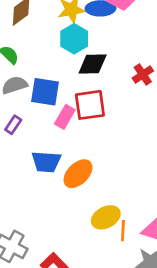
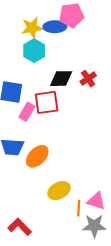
black diamond: (93, 64) -> (61, 79), moved
orange line: (123, 231) -> (79, 208), moved

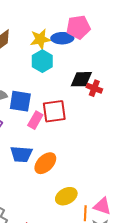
black diamond: (61, 79) -> (81, 79), moved
red cross: (88, 79) -> (94, 88), turned -35

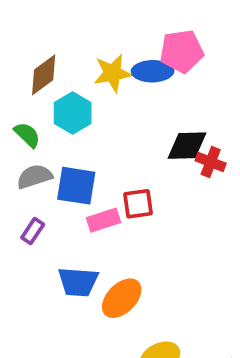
cyan hexagon: (42, 61) -> (73, 113), moved
red square: (54, 111) -> (138, 204), size x0.7
pink rectangle: (35, 120) -> (103, 220), turned 42

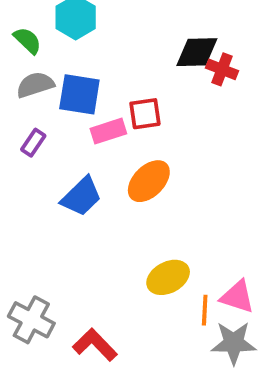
blue trapezoid: (78, 282) -> (81, 197), turned -48
orange ellipse: (122, 298) -> (149, 181), moved

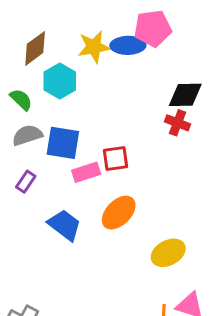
black diamond: (197, 52) -> (185, 95), moved
blue trapezoid: (81, 197) -> (64, 225), turned -99
yellow ellipse: (168, 277) -> (168, 253), moved

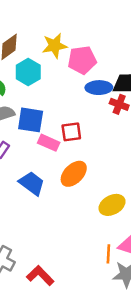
pink pentagon: (153, 28) -> (82, 60), moved
blue ellipse: (128, 45) -> (99, 88), moved
pink rectangle: (86, 172) -> (49, 143), turned 42

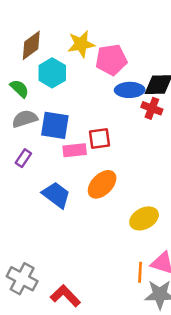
pink rectangle: (49, 143) -> (75, 150), turned -30

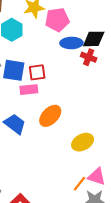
red square: (99, 138) -> (37, 72), moved
orange line: (140, 272) -> (80, 184), turned 35

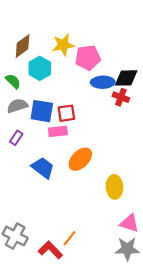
yellow ellipse: (83, 142) -> (114, 187), turned -65
orange line: (80, 184) -> (70, 238), moved

